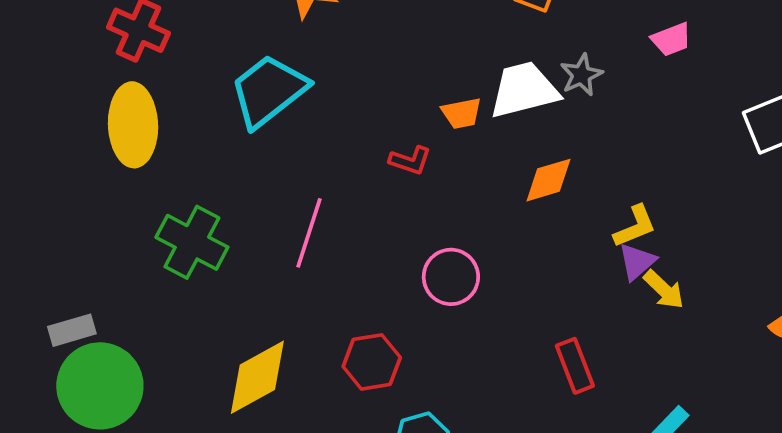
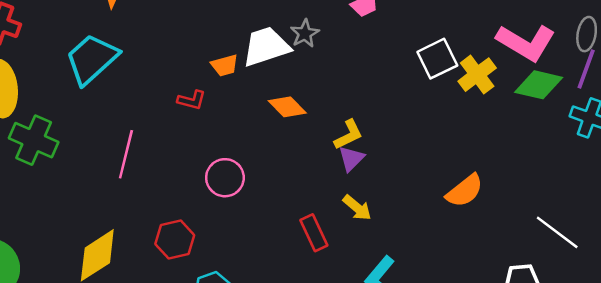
orange diamond: (549, 180) -> (287, 107), turned 66
green cross: (192, 242) -> (34, 140), moved
yellow arrow: (664, 290) -> (357, 208), moved

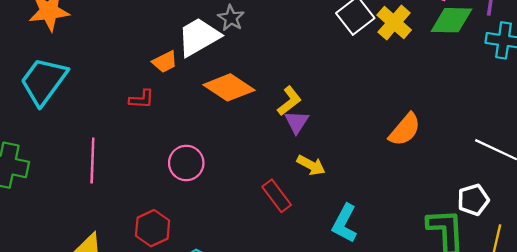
orange diamond: (287, 107) -> (229, 87), size x1.4

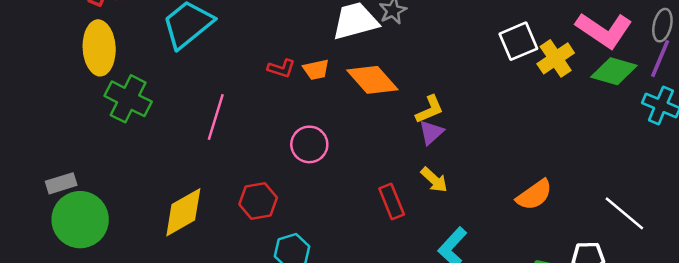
orange trapezoid: (165, 62) -> (316, 70), moved
orange semicircle: (405, 130) -> (534, 195), moved

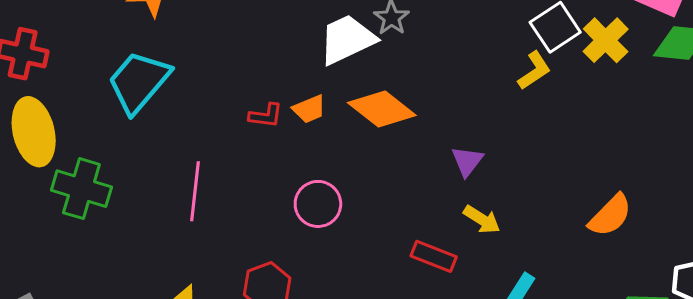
yellow L-shape: (430, 109) -> (534, 71), moved
red rectangle: (392, 202) -> (434, 256), turned -36

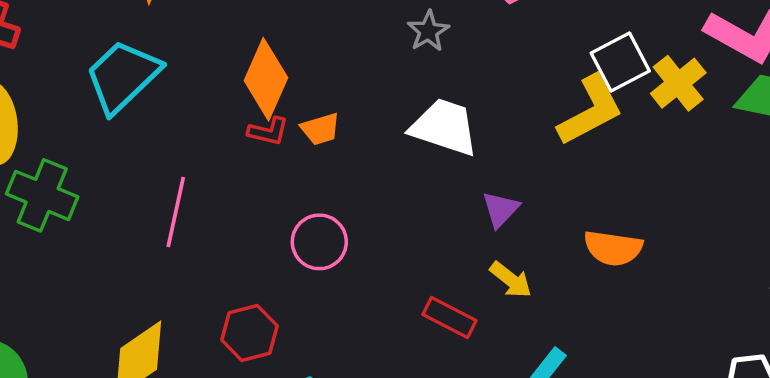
white trapezoid: (347, 39) -> (444, 127), moved, turned 38
yellow L-shape: (534, 71) -> (591, 110), size x1.6
orange diamond: (382, 109) -> (266, 79), moved, turned 70
orange semicircle: (610, 215) -> (613, 248), moved, turned 48

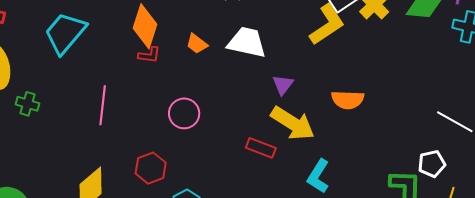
orange trapezoid: (320, 129) -> (197, 44), moved, turned 60
green cross: (42, 195) -> (27, 104), size x0.6
yellow arrow: (511, 280) -> (293, 123), size x1.8

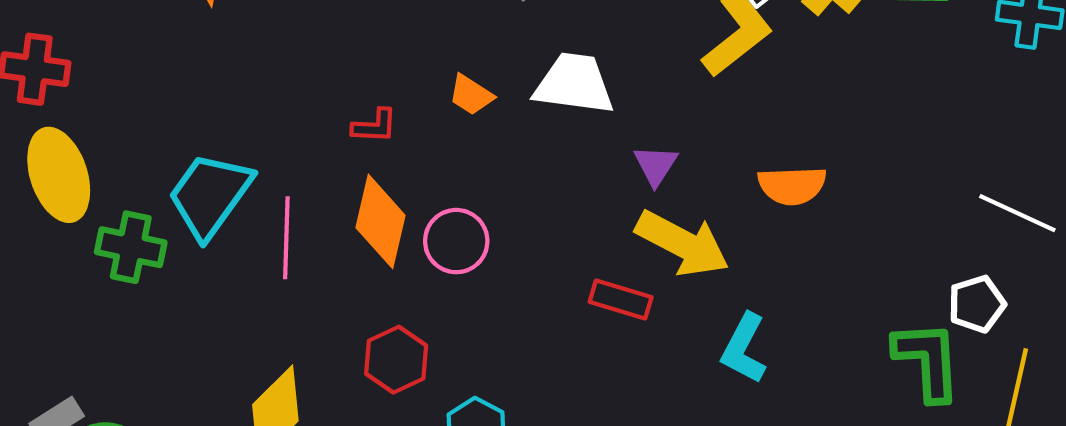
orange diamond: (145, 26) -> (381, 221), moved
cyan trapezoid: (65, 33) -> (210, 195), moved
green cross: (27, 104) -> (131, 247), size x1.4

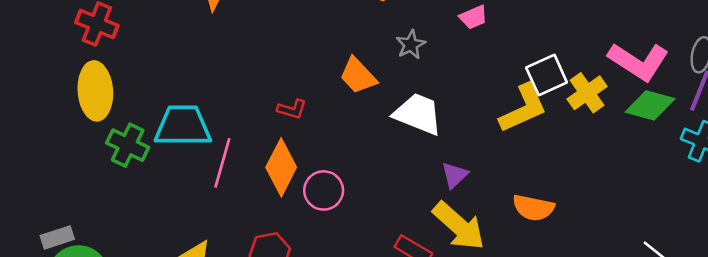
orange trapezoid: (471, 95) -> (358, 76), moved, size x1.4
cyan trapezoid: (210, 195) -> (183, 126), turned 40

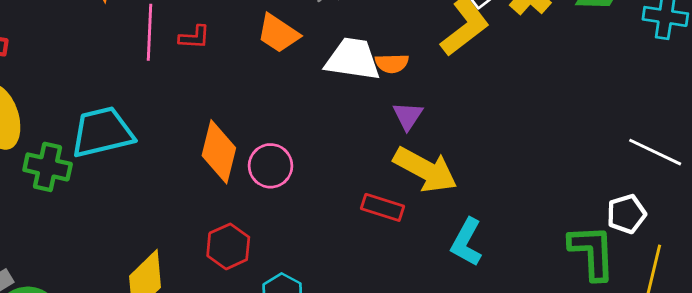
red L-shape: (292, 109) -> (194, 37), moved
pink line: (222, 163) -> (149, 32), moved
orange semicircle: (533, 208) -> (392, 63), moved, size x0.7

